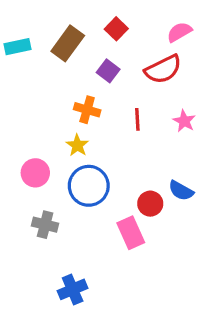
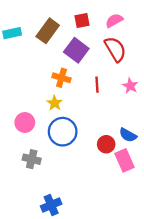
red square: (116, 29) -> (82, 21), turned 35
pink semicircle: (179, 32) -> (114, 21), moved
red semicircle: (163, 69) -> (115, 49), turned -95
purple square: (108, 71) -> (76, 50), size x1.5
pink rectangle: (131, 233) -> (124, 160), moved

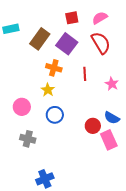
brown rectangle: (48, 31) -> (40, 39), moved
pink star: (130, 86) -> (112, 84), moved
blue circle: (63, 132) -> (55, 115), size x0.7

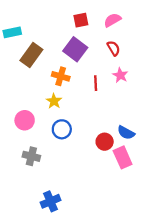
brown rectangle: (40, 39) -> (31, 55), moved
red semicircle: (101, 43) -> (114, 48), size x0.6
pink star: (112, 84) -> (120, 75), moved

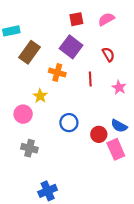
red semicircle: (114, 48) -> (108, 54), moved
pink star: (120, 75) -> (119, 87), moved
yellow star: (54, 101) -> (40, 96), moved
blue circle: (62, 129) -> (69, 123), moved

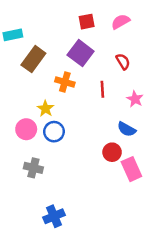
blue circle: (69, 123) -> (54, 132), moved
blue semicircle: (119, 126) -> (127, 129), moved

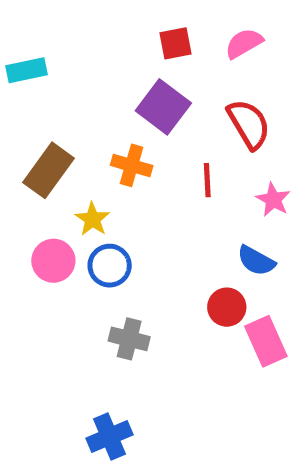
brown rectangle: (33, 59) -> (49, 170), moved
red semicircle: (123, 61) -> (249, 124), size x1.5
gray cross: (33, 168) -> (129, 339), moved

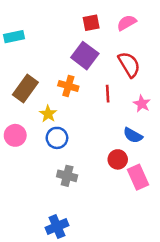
pink circle: (53, 261) -> (15, 135), moved

